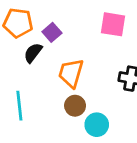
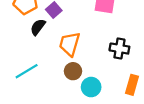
cyan line: (19, 106) -> (27, 71), turned 65

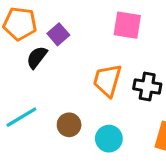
orange trapezoid: (70, 44) -> (107, 80), moved
brown circle: (73, 71) -> (69, 125), moved

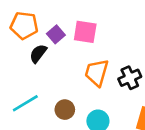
pink square: (127, 25) -> (85, 32), moved
black cross: (147, 86) -> (130, 78), turned -35

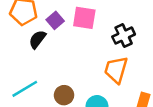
orange trapezoid: (97, 73) -> (116, 70), moved
black cross: (130, 78) -> (124, 36), moved

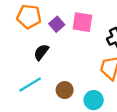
black semicircle: (37, 39) -> (41, 52), moved

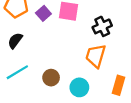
black semicircle: (41, 52) -> (15, 41), moved

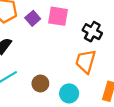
black cross: (102, 26) -> (92, 32), turned -36

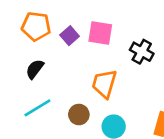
orange trapezoid: (86, 61) -> (104, 84), moved

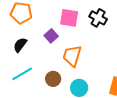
purple square: (70, 36) -> (51, 36), moved
black cross: (142, 52) -> (98, 18), moved

